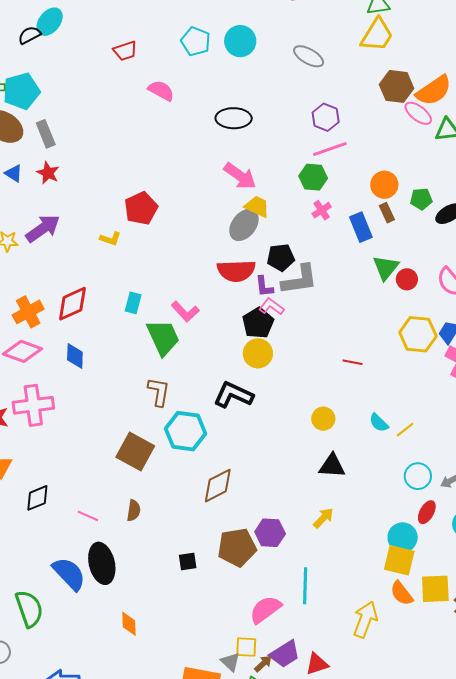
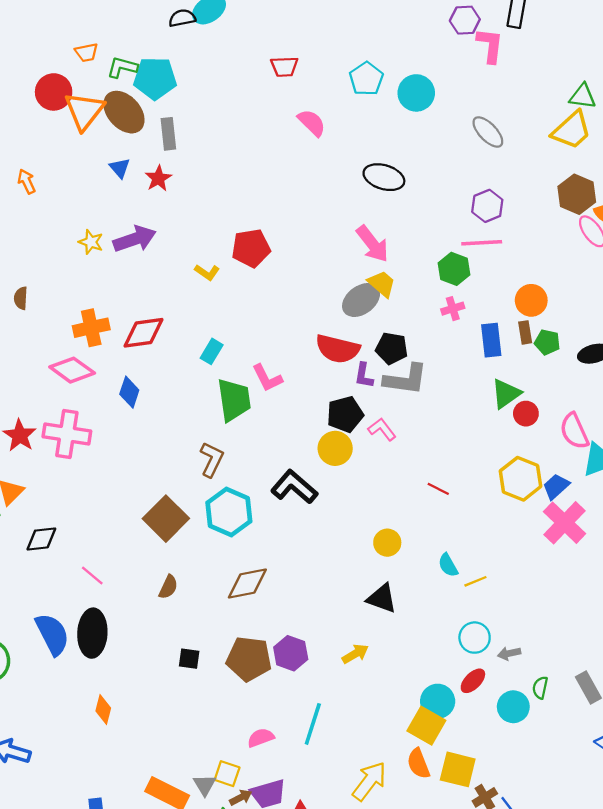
green pentagon: (421, 199) -> (547, 342), moved
pink L-shape: (272, 307) -> (382, 429), moved
brown semicircle: (134, 511) -> (168, 587), moved
pink semicircle: (265, 610) -> (261, 738), size x0.7

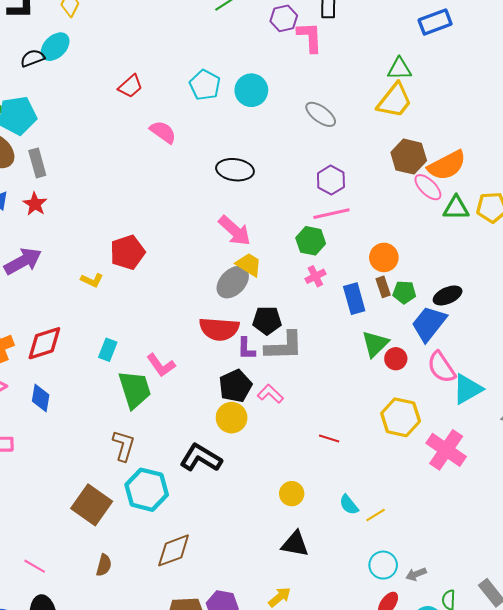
red trapezoid: (284, 67) -> (130, 86), turned -30
blue trapezoid: (556, 486) -> (429, 324), moved, size x1.5

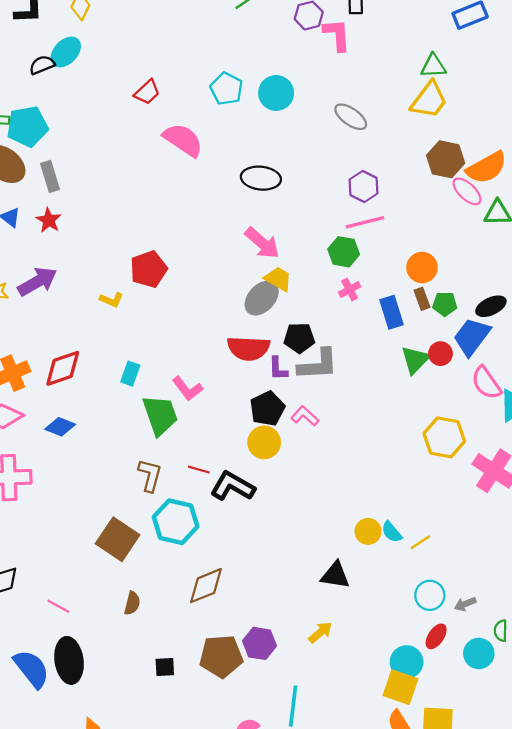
pink semicircle: (163, 132) -> (183, 140), size x1.4
red circle: (396, 359) -> (441, 354), moved
blue diamond: (41, 398) -> (60, 427), turned -76
red line: (329, 438) -> (199, 470), moved
yellow circle: (292, 494) -> (368, 531), moved

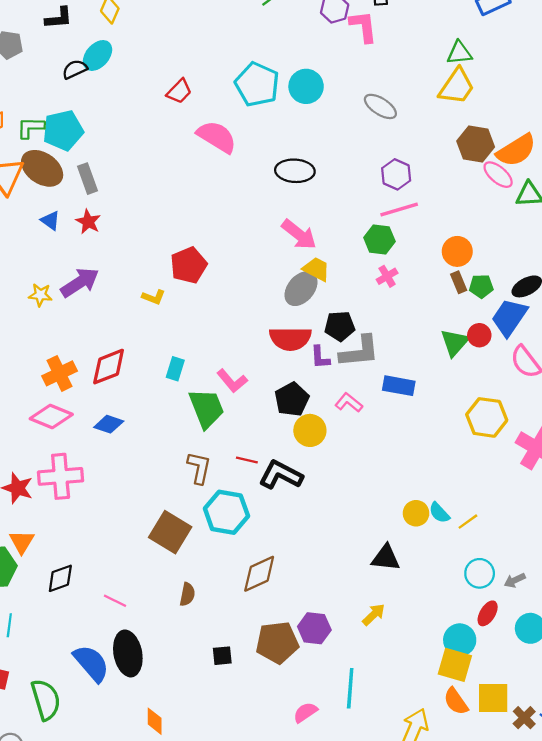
cyan pentagon: (226, 89) -> (257, 84), size x1.4
blue rectangle: (392, 312) -> (399, 386), moved, turned -60
black pentagon: (267, 409) -> (292, 399), moved

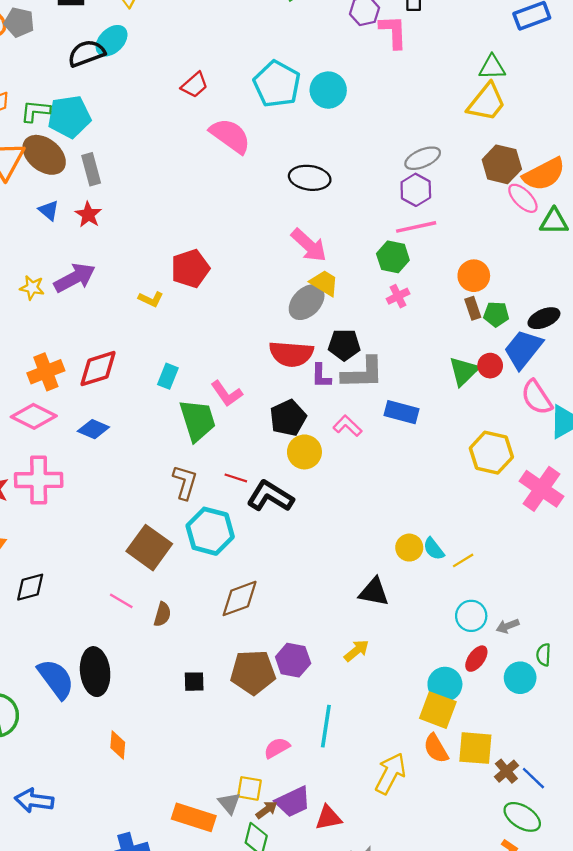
black semicircle: (75, 69) -> (86, 53), size x1.4
gray ellipse: (380, 106) -> (423, 158), moved, turned -60
pink line: (115, 601) -> (121, 601), moved

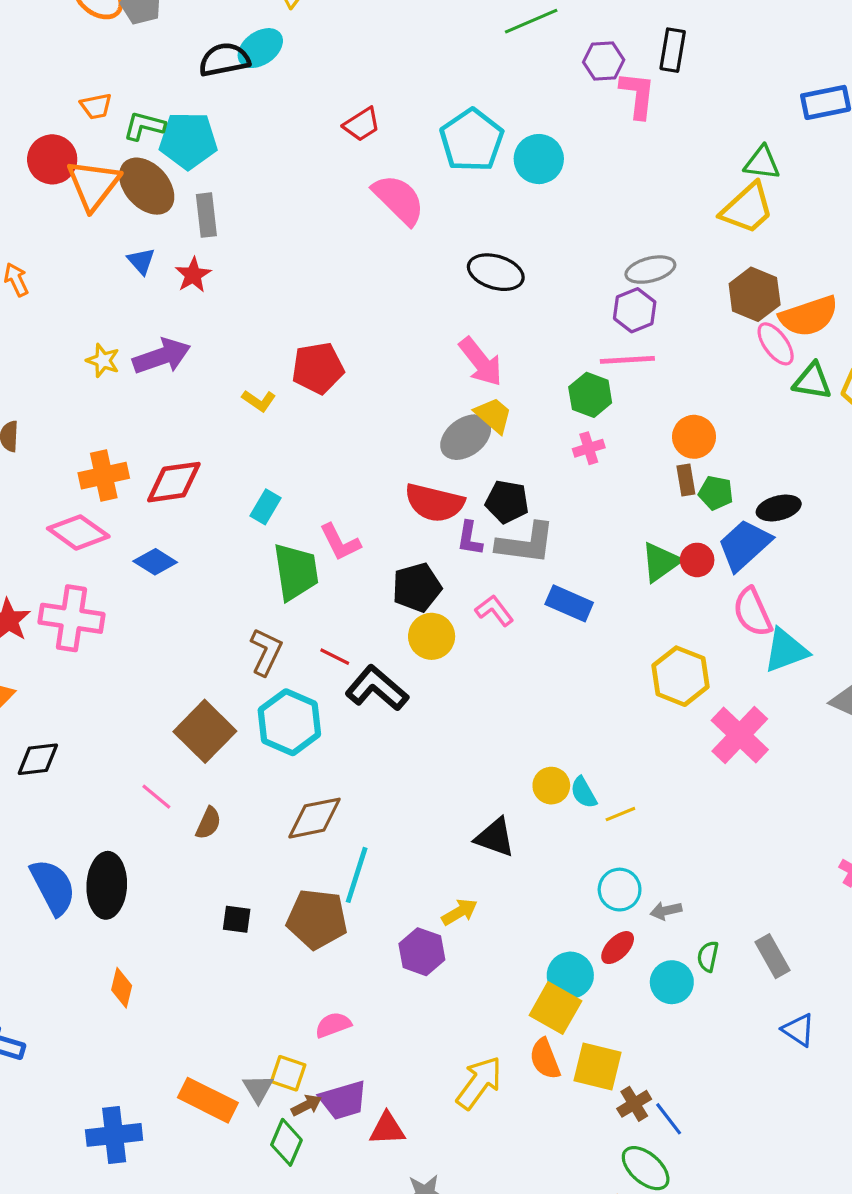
purple hexagon: (293, 660) -> (422, 952), moved
cyan line: (326, 726) -> (357, 875), moved

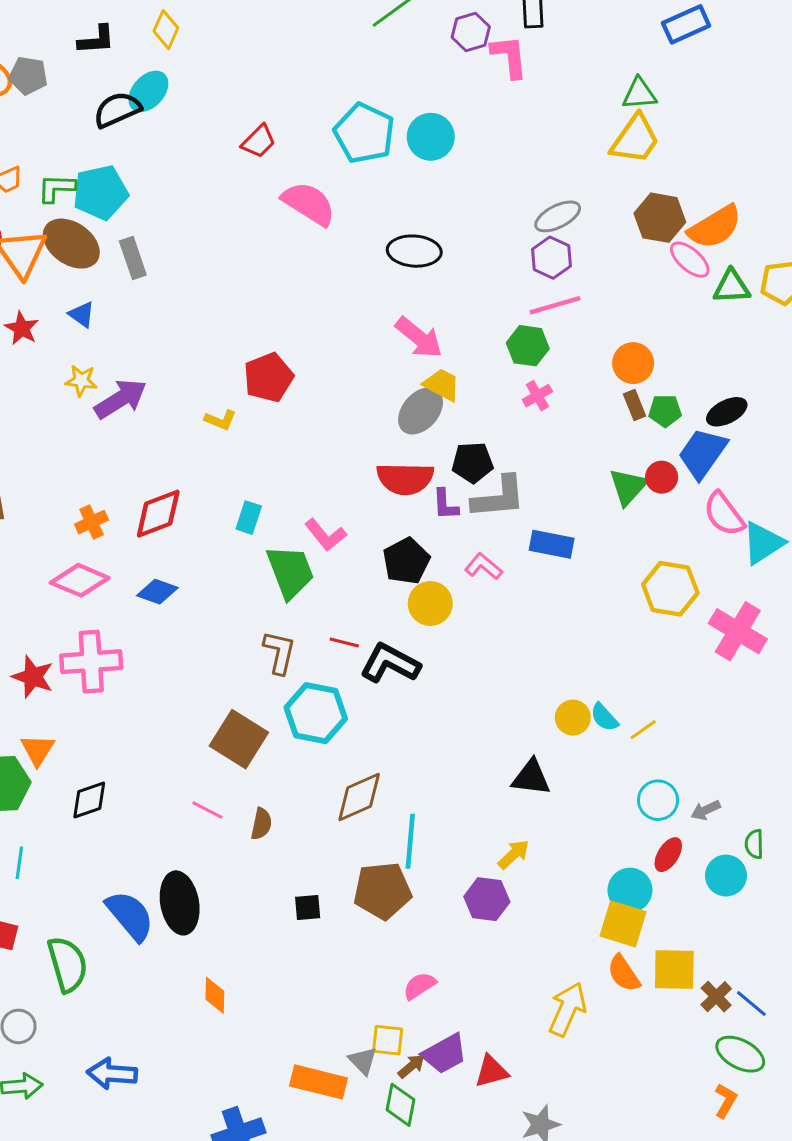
red star: (193, 275) -> (22, 328), moved
yellow star: (103, 361) -> (81, 381), moved
orange cross: (104, 476) -> (92, 522), size x0.7

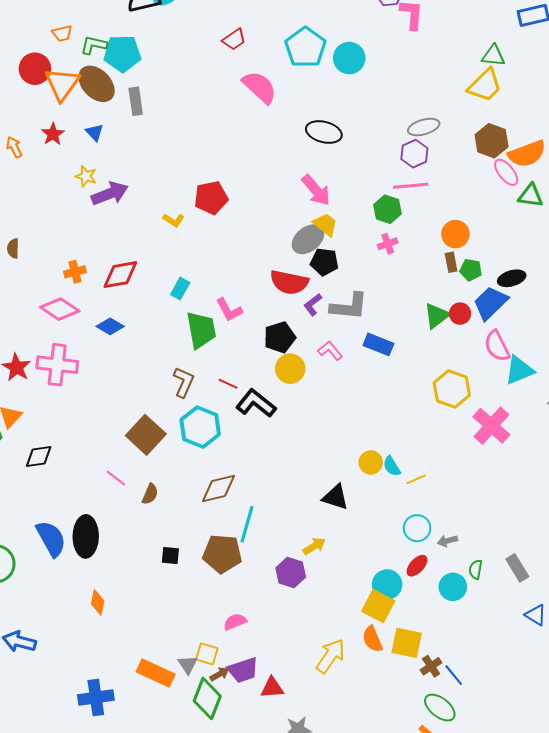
black pentagon: (472, 463) -> (324, 262), moved
purple L-shape: (445, 504) -> (313, 305), turned 45
green diamond: (400, 1105) -> (207, 699), size x1.4

